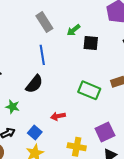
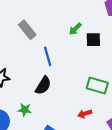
gray rectangle: (44, 22) -> (27, 30), moved
red arrow: (58, 116) -> (85, 114), moved

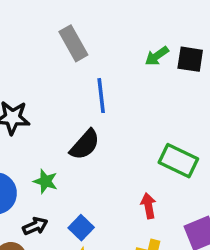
black square: (93, 40) -> (190, 59), moved
red arrow: (85, 114) -> (148, 206), turned 88

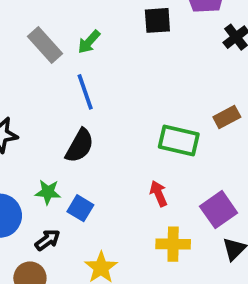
green arrow: (157, 56) -> (89, 42), moved
black square: (190, 59) -> (157, 20), moved
blue square: (81, 228) -> (80, 208), moved

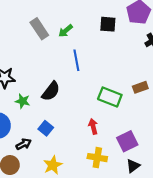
blue line: (85, 92) -> (76, 60), moved
green star: (48, 192) -> (23, 101), moved

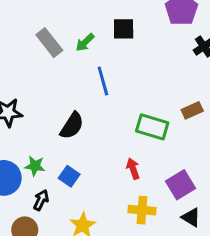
black square: (108, 24) -> (124, 29), moved
green star: (23, 101) -> (35, 166), moved
black arrow: (24, 144) -> (41, 200), turned -32
black triangle: (133, 166) -> (191, 217), turned -48

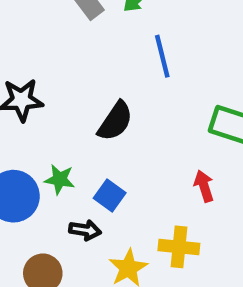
black arrow: (41, 200) -> (85, 230), moved, turned 72
yellow cross: (142, 210) -> (179, 247), moved

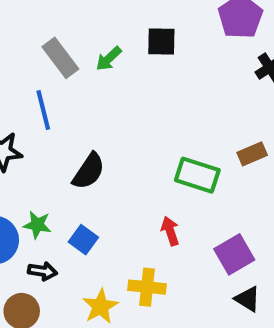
blue line: (162, 56) -> (43, 110), moved
black arrow: (85, 230) -> (43, 271), moved

